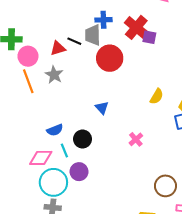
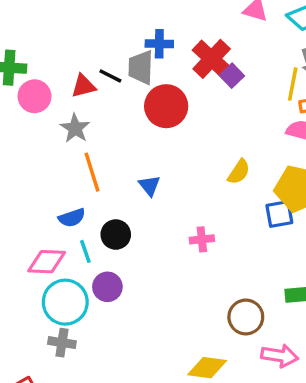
purple square: (149, 37) -> (232, 76), turned 32
orange line: (28, 81) -> (92, 172), moved
pink cross: (136, 139) -> (202, 239), turned 32

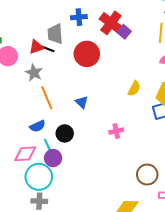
gray trapezoid: (141, 67) -> (55, 34), moved
black line: (110, 76) -> (48, 49), moved
purple circle: (107, 287) -> (53, 158), moved

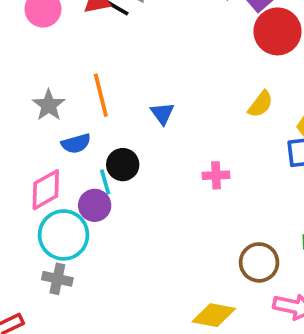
red circle: (87, 54) -> (277, 31), moved
gray star: (34, 73) -> (49, 105), moved
cyan line: (48, 145) -> (105, 182), moved
pink diamond: (25, 154) -> (46, 190), turned -35

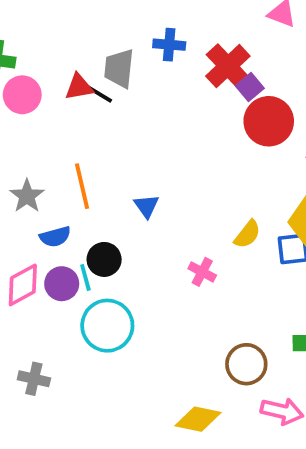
yellow semicircle: (261, 104) -> (247, 234), moved
pink cross: (216, 175) -> (202, 272), turned 30
purple circle: (95, 205) -> (62, 284), moved
cyan circle: (64, 235) -> (107, 326), moved

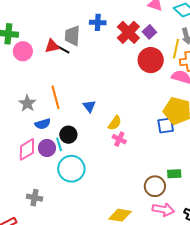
purple square: (250, 87) -> (149, 32), moved
yellow semicircle: (247, 234) -> (115, 123), moved
brown circle: (246, 364) -> (155, 186), moved

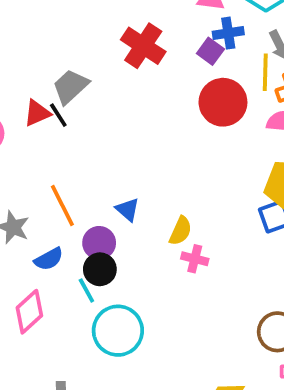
blue cross: (98, 22) -> (228, 33), moved
red cross: (128, 32) -> (143, 46), moved
gray trapezoid: (72, 36) -> (70, 87), turned 55
black line: (63, 49) -> (58, 115), turned 40
purple circle: (47, 148) -> (99, 243), moved

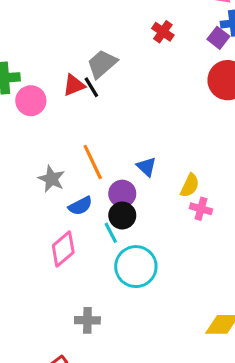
red cross: (143, 46) -> (163, 32), size x0.6

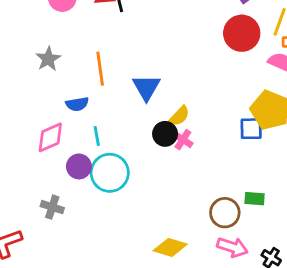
blue triangle: (146, 167) -> (146, 88), size x1.5
gray star: (51, 179) -> (48, 59), moved
purple circle: (122, 194) -> (79, 166), moved
black circle: (122, 215) -> (165, 134), moved

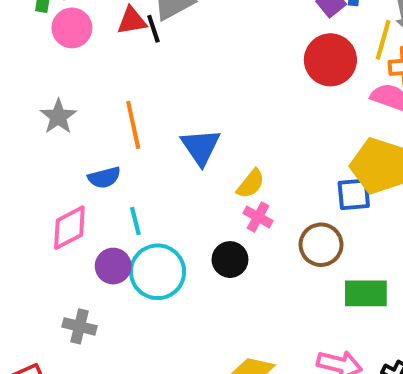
black circle: (165, 134) -> (230, 260), moved
green rectangle: (255, 199) -> (366, 293), size x1.5
brown circle: (225, 213) -> (321, 245), moved

